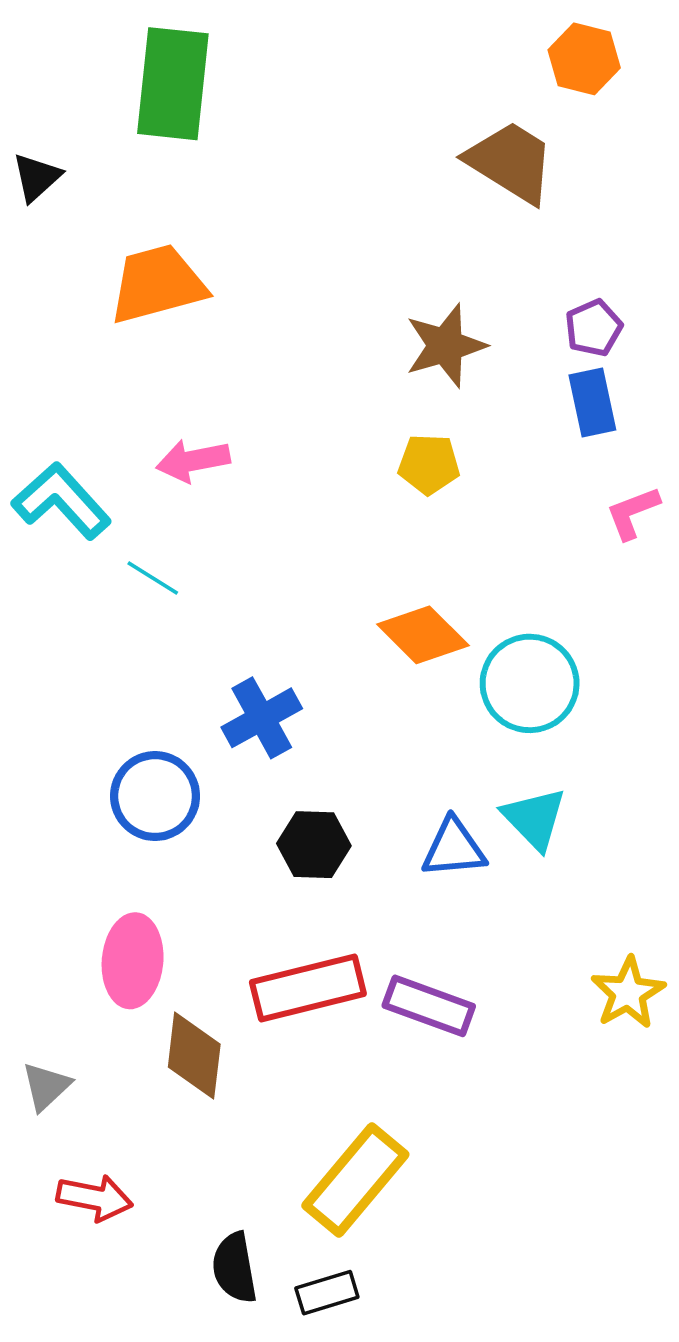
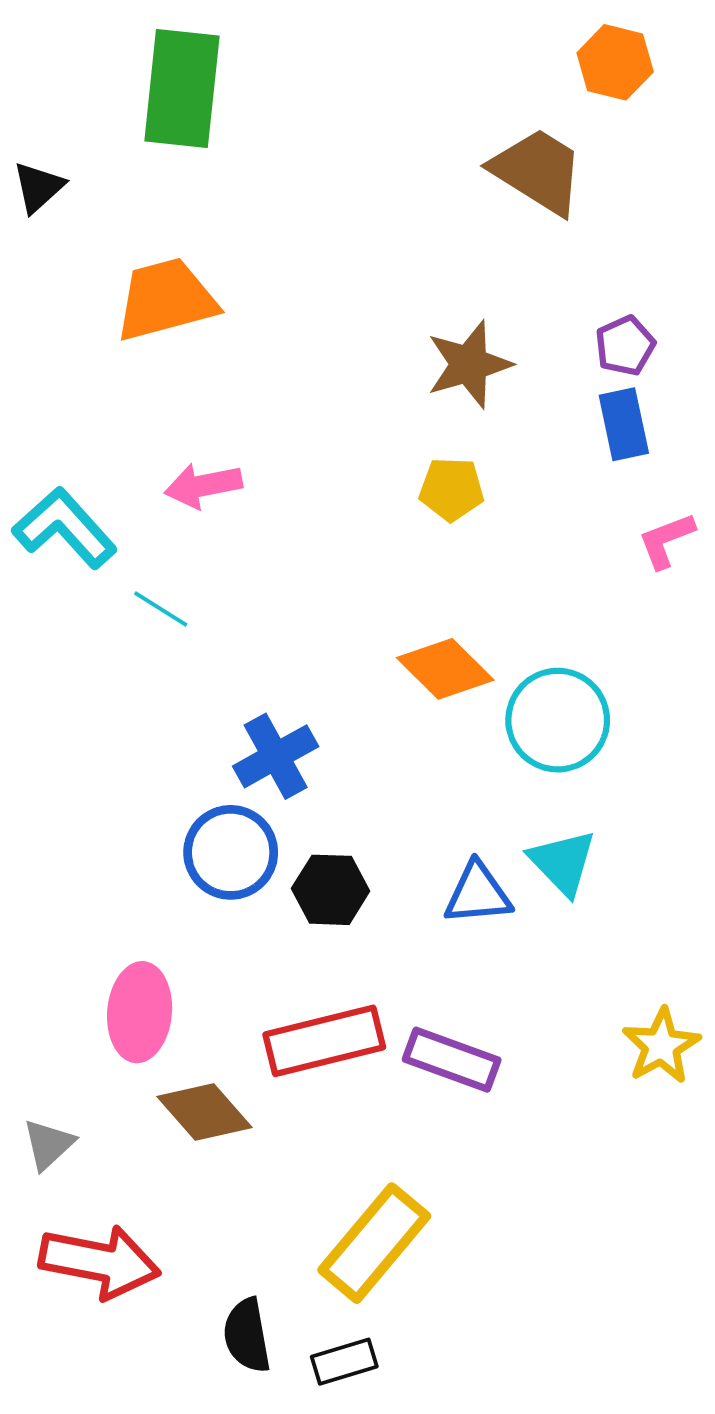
blue circle: (155, 796) -> (231, 852), moved
brown diamond: (194, 1056) -> (204, 1112), turned -48
red arrow: (95, 1198) -> (100, 1262), size x1.5

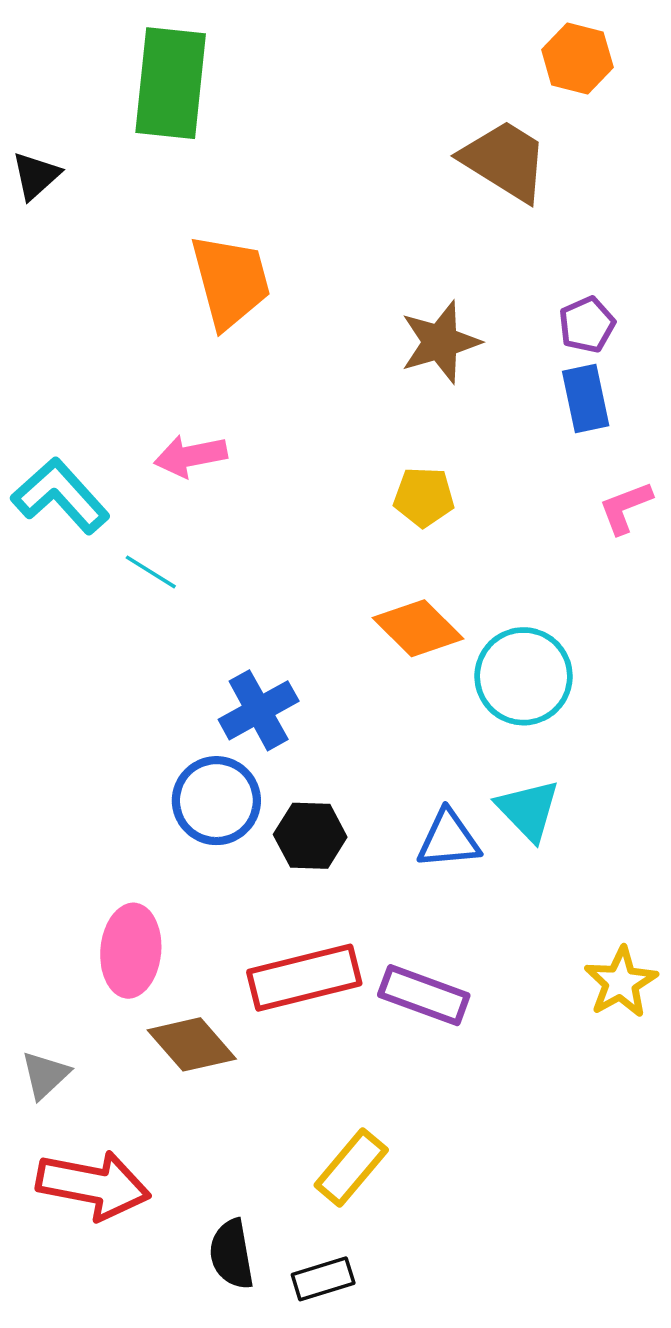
orange trapezoid: (166, 299) -> (230, 281), moved, turned 90
yellow pentagon: (452, 489) -> (424, 497), moved
yellow rectangle: (374, 1243) -> (351, 1168), size x0.7

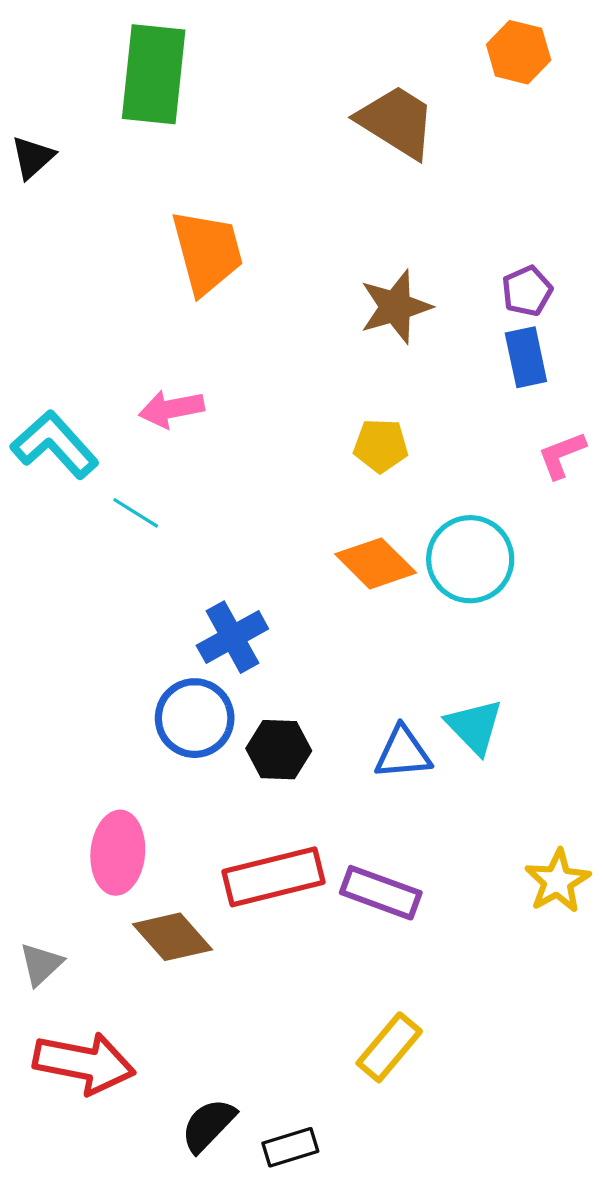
brown trapezoid: (505, 160) -> (397, 122), moved
cyan circle: (524, 676) -> (470, 559), moved
yellow rectangle: (351, 1168) -> (389, 1047), moved
black semicircle: (232, 1254) -> (208, 1125), turned 54

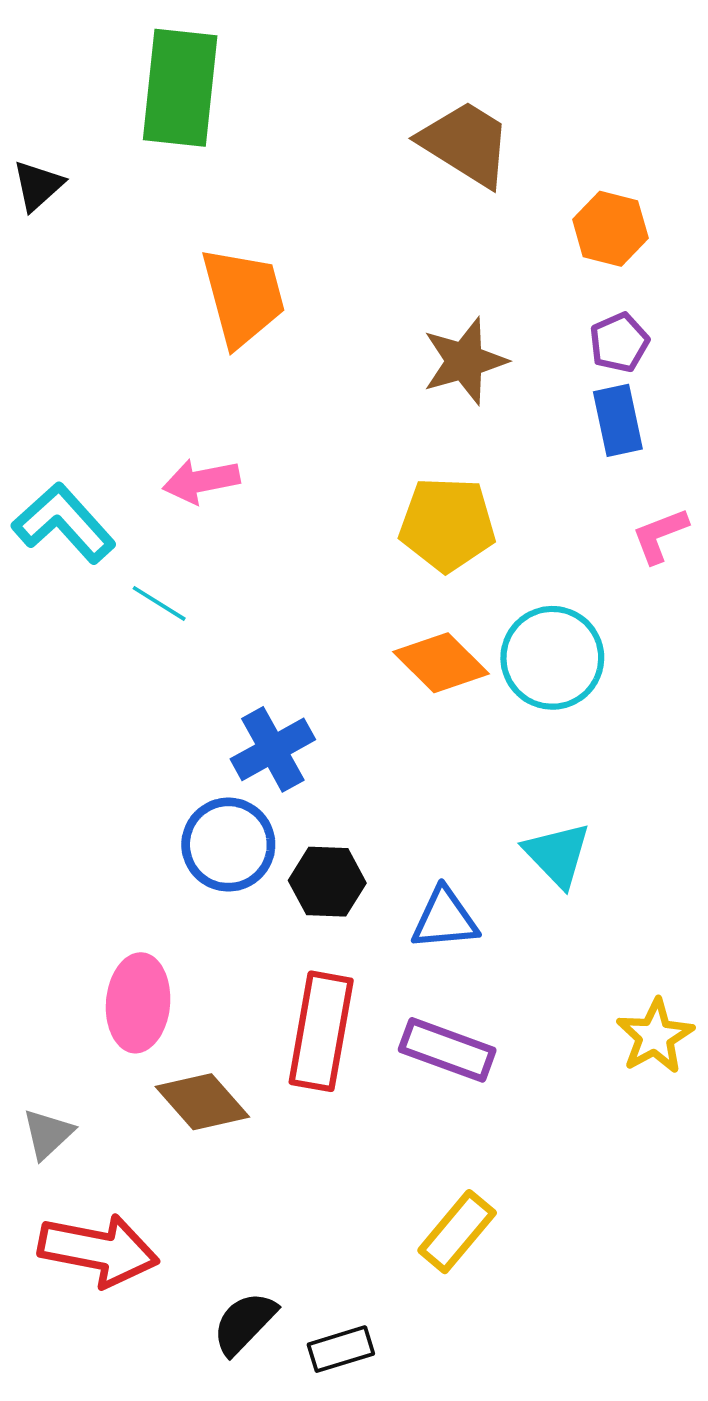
orange hexagon: (519, 52) -> (610, 229), moved
yellow pentagon: (381, 446) -> (447, 524), size x1.5
blue triangle: (403, 753) -> (445, 919), moved
red rectangle: (273, 877) -> (321, 1031), turned -66

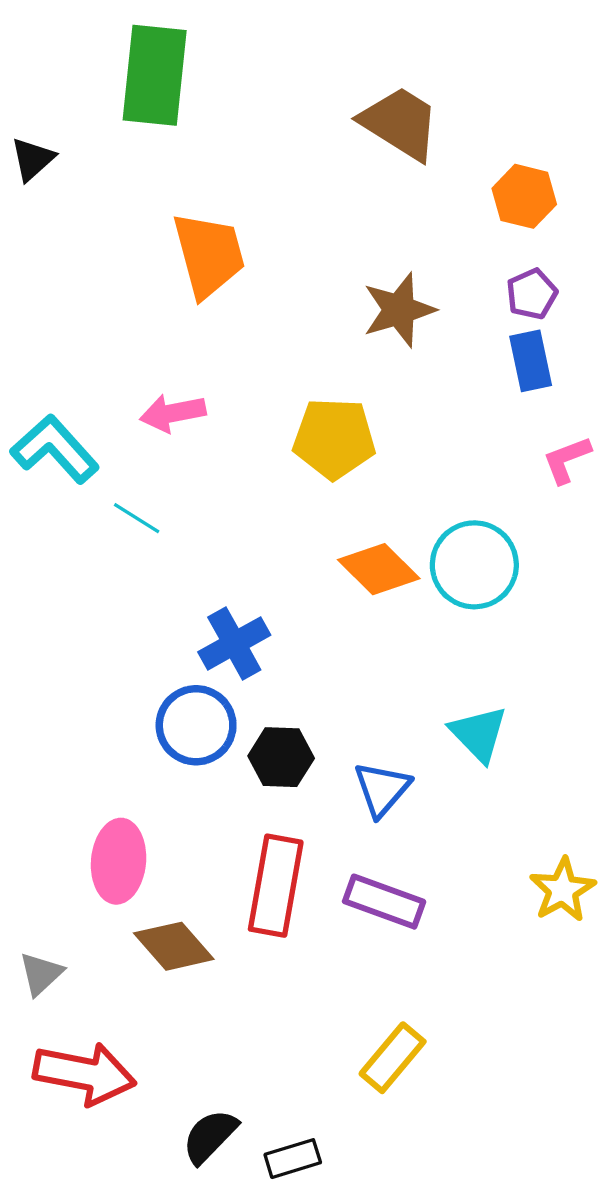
yellow pentagon: (447, 524) -> (334, 438), moved
blue triangle: (445, 919) -> (382, 789), turned -44

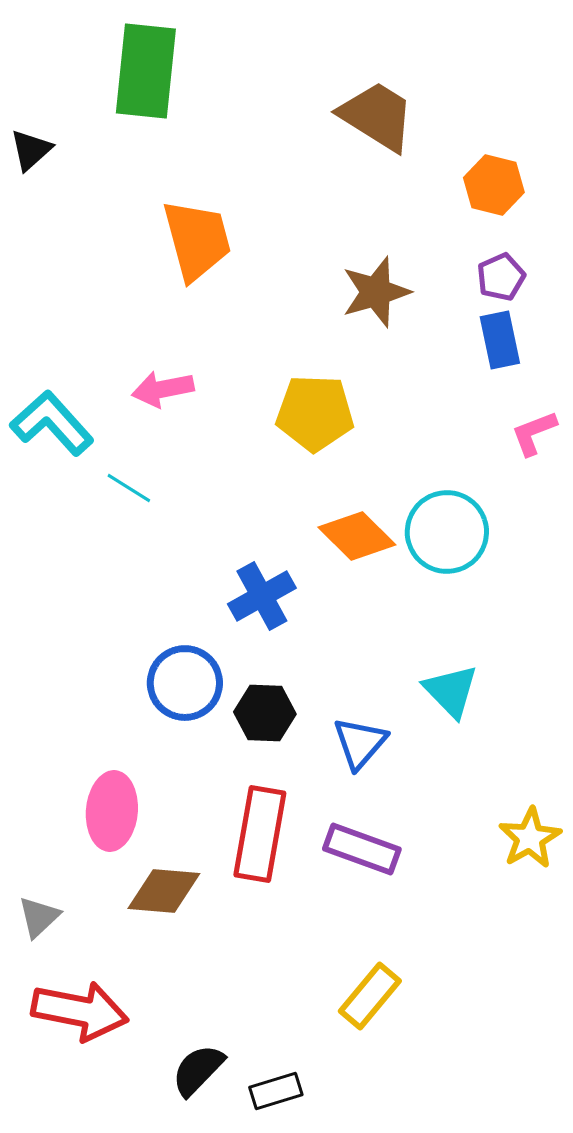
blue cross: (234, 643) -> (262, 596), moved
brown diamond: (174, 946) -> (164, 891), turned -44

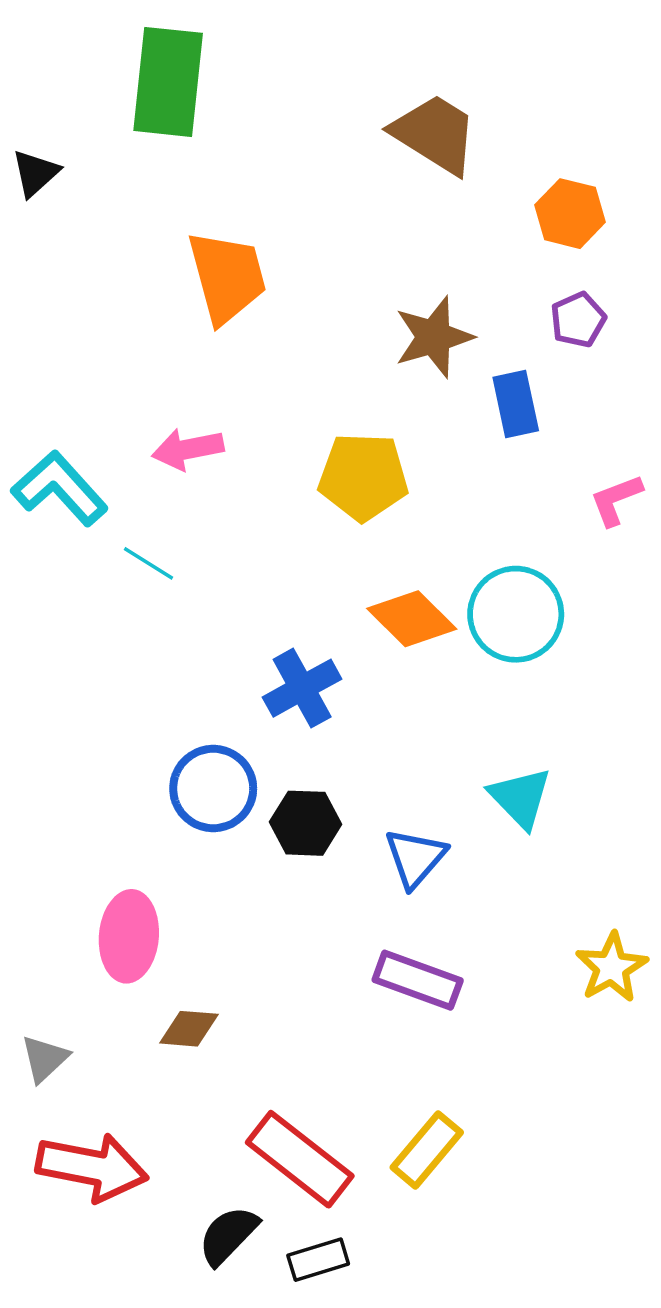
blue rectangle: (500, 340) -> (516, 404), moved
red rectangle: (260, 834) -> (300, 1159), moved, turned -62
brown diamond: (164, 891) -> (189, 1029), size x0.7

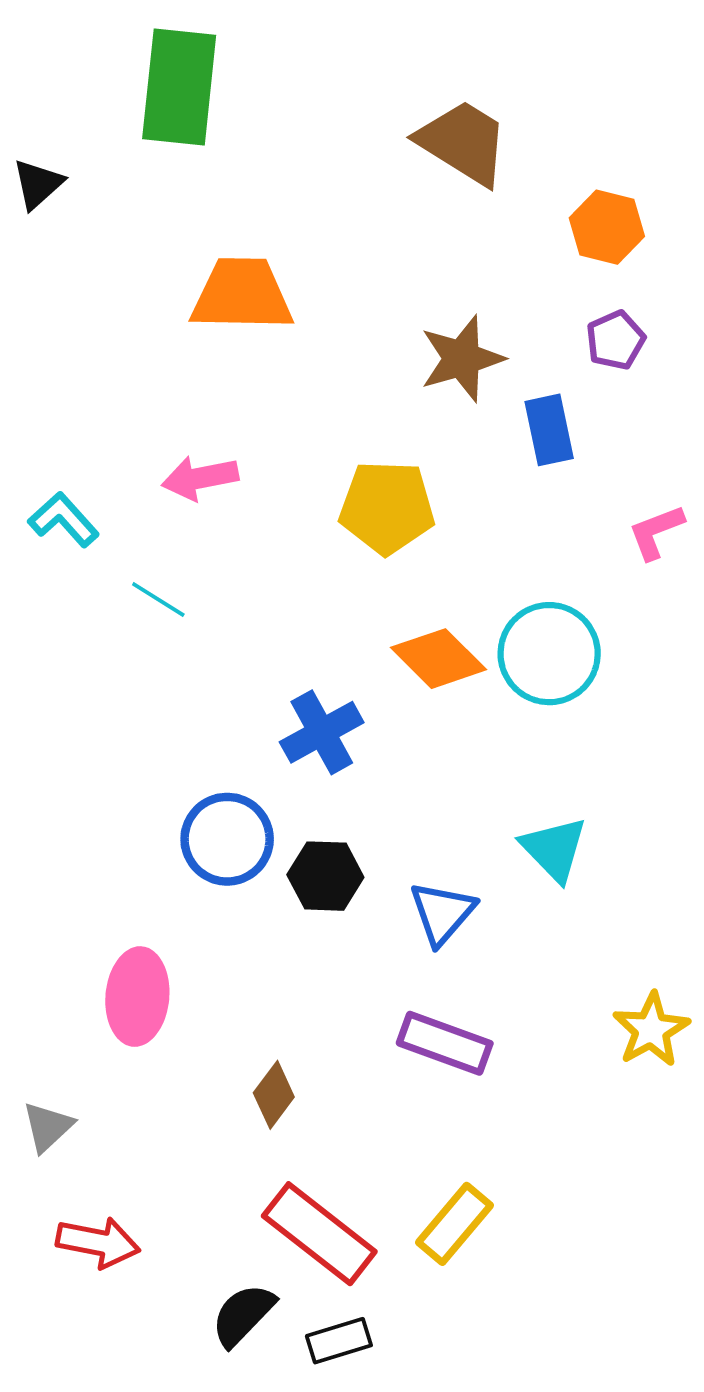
orange trapezoid: (227, 277) -> (242, 295), turned -74
cyan L-shape: (60, 488) -> (64, 520), size x0.7
brown diamond: (189, 1029) -> (274, 1095), moved, turned -58
red arrow: (92, 1167) -> (98, 1242), size x0.7

